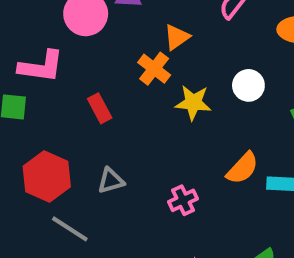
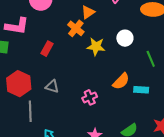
red rectangle: (100, 108) -> (47, 49), turned 56
gray triangle: (111, 181) -> (52, 86), turned 32
gray line: (70, 229) -> (30, 111), turned 54

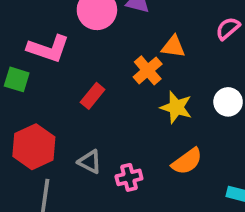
orange triangle: (88, 12) -> (173, 47), turned 32
orange semicircle: (121, 81) -> (187, 161), moved
pink cross: (90, 97) -> (129, 177), moved

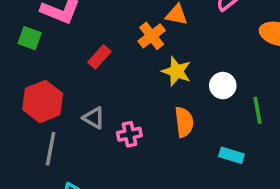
white circle: (228, 102) -> (223, 86), moved
orange semicircle: (187, 161) -> (184, 122), turned -64

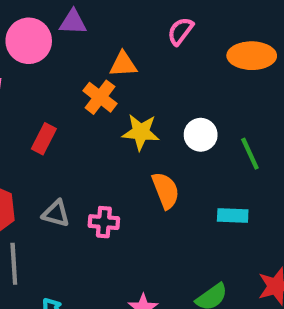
pink cross: (129, 134) -> (104, 222), turned 30

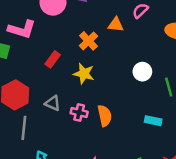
orange triangle: (123, 64) -> (116, 25), moved
yellow star: (141, 132) -> (84, 74), moved
orange semicircle: (166, 190) -> (105, 116), moved

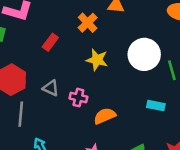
white circle: (142, 72) -> (144, 54), size x1.6
yellow star: (84, 74) -> (97, 60), moved
orange semicircle: (105, 116) -> (105, 116), moved, turned -100

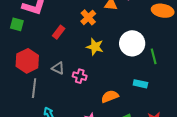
orange semicircle: (105, 116) -> (110, 96), moved

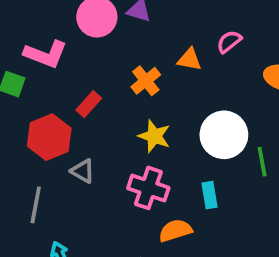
red hexagon: (27, 61) -> (49, 137), moved
pink cross: (80, 76) -> (148, 188), moved, size x1.5
cyan rectangle: (140, 84) -> (209, 195), moved, turned 64

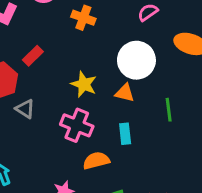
orange triangle: (189, 60) -> (125, 93), moved
orange cross: (146, 81) -> (83, 18), moved, turned -35
white circle: (224, 135) -> (136, 60), moved

